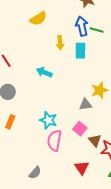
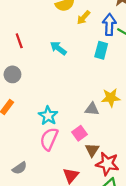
yellow arrow: (60, 43) -> (84, 18), moved, turned 32
cyan arrow: (44, 72) -> (58, 48), moved

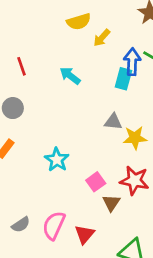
blue arrow: (109, 25) -> (132, 62), moved
gray triangle: (92, 109) -> (113, 122), moved
pink semicircle: (49, 139) -> (54, 225), moved
red star: (107, 164) -> (134, 180), moved

